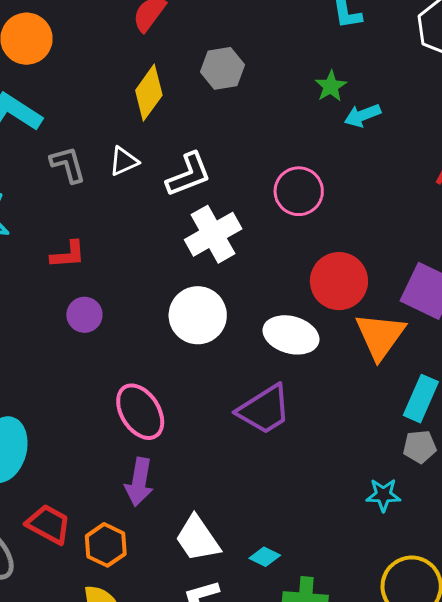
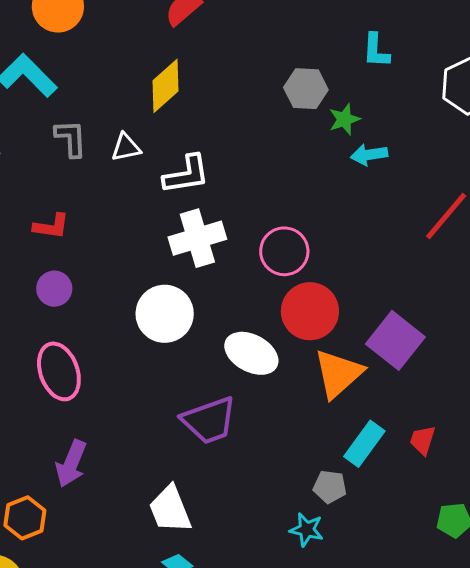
gray hexagon: (223, 68) -> (306, 89), moved
pink circle: (299, 191) -> (284, 251), moved
pink ellipse: (140, 412) -> (59, 371), moved
gray pentagon: (420, 447) -> (330, 487), moved
white trapezoid: (198, 539) -> (170, 509), moved

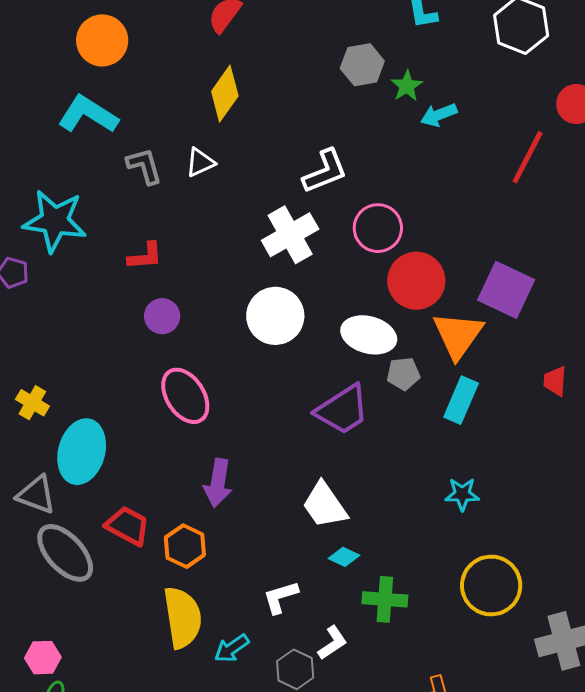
white L-shape: (186, 174) -> (325, 171), moved
cyan rectangle: (364, 444) -> (461, 400), moved
gray pentagon: (330, 487) -> (403, 374), moved

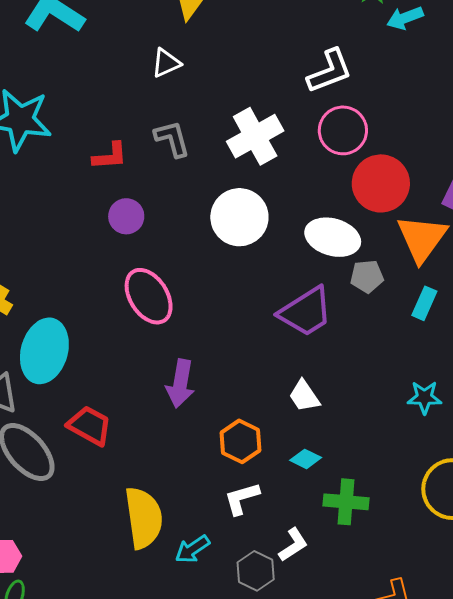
gray L-shape: (144, 166) -> (172, 139), moved
white L-shape: (325, 171) -> (330, 71), moved
cyan rectangle: (461, 400) -> (424, 303), size x0.7
white trapezoid: (325, 505) -> (304, 396), moved, size x0.7
orange hexagon: (185, 546) -> (241, 441), moved

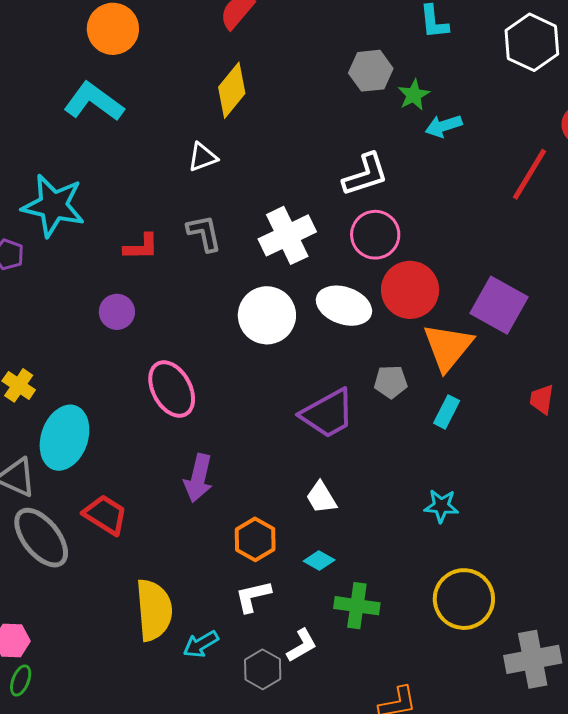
purple circle: (126, 216) -> (117, 312), moved
white ellipse: (333, 237) -> (344, 306), moved

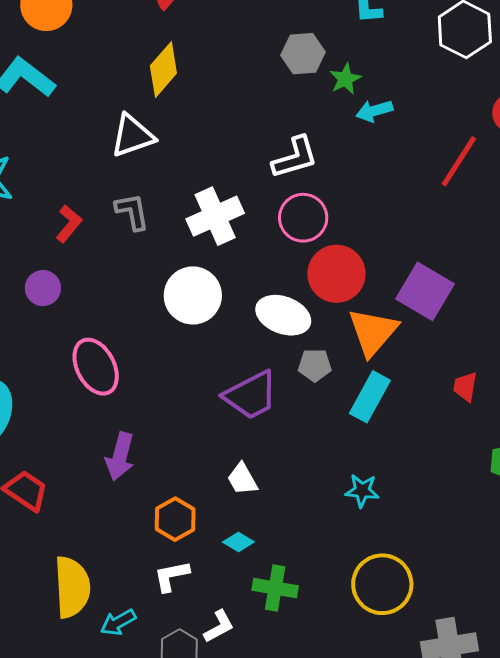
white triangle: (202, 157) -> (132, 136), size x1.5
red L-shape: (141, 247) -> (69, 224), turned -51
white ellipse: (344, 306) -> (283, 315), moved
cyan rectangle: (447, 412) -> (370, 397), size x1.5

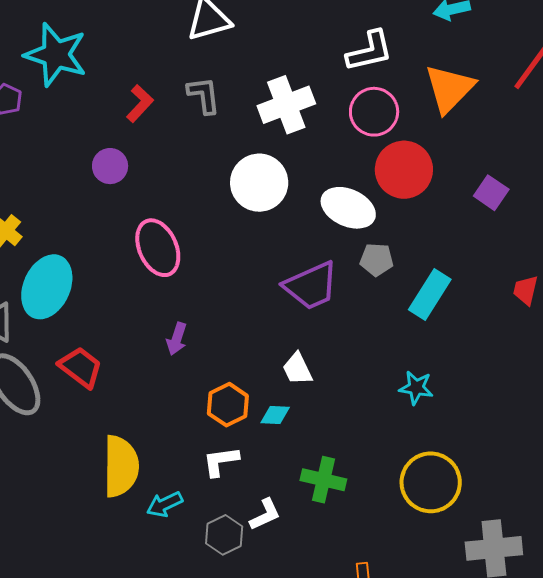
purple square: (425, 291) -> (491, 193), size x0.6
orange triangle: (373, 332) -> (449, 88), moved
purple arrow: (120, 456) -> (177, 339), size x0.7
cyan diamond: (238, 542) -> (275, 415), moved, turned -32

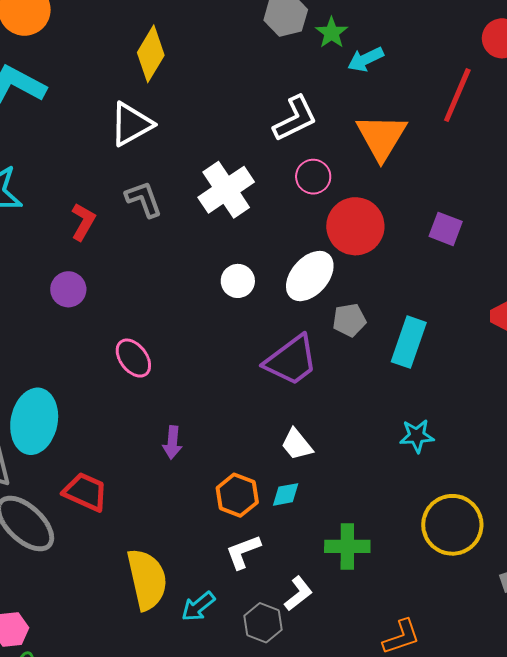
pink circle: (374, 112) -> (313, 177), size x0.7
white circle: (259, 183) -> (238, 281), moved, size x0.6
white ellipse: (348, 208) -> (310, 276), turned -60
pink ellipse: (158, 248) -> (133, 358), size x0.7

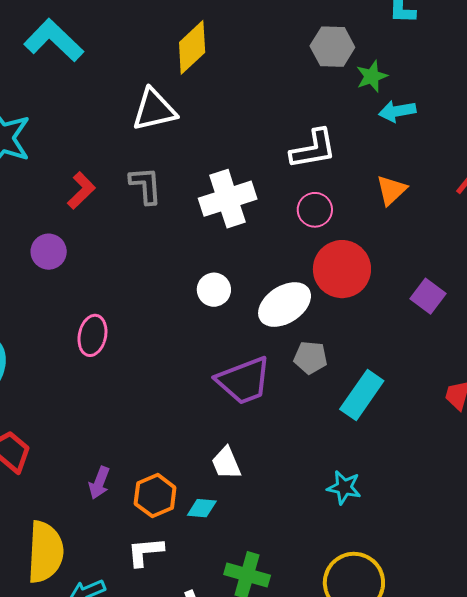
orange triangle: (381, 137) -> (391, 190), size x0.6
pink ellipse: (133, 358) -> (92, 335), turned 33
purple arrow: (172, 442) -> (99, 483), moved

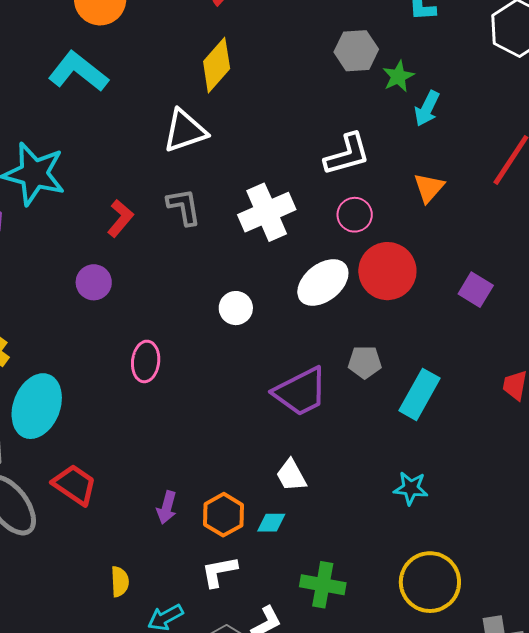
cyan arrow: (397, 111) -> (427, 109), turned -48
white circle: (214, 290) -> (236, 308), moved
white ellipse: (285, 305) -> (323, 282), moved
yellow semicircle: (45, 552) -> (120, 582), size x0.5

